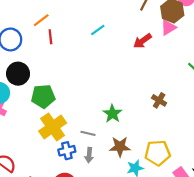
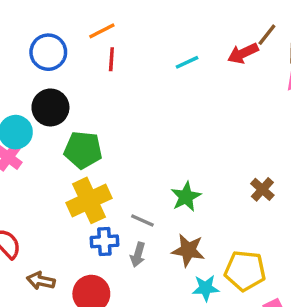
red arrow: (142, 41) -> (243, 53), moved

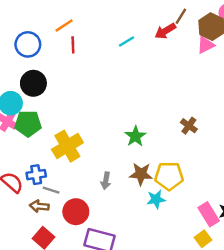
green pentagon: (83, 150) -> (28, 124), moved
gray line: (142, 221) -> (51, 190), moved
blue cross: (104, 241) -> (36, 175), moved
yellow pentagon: (245, 271) -> (169, 176), moved

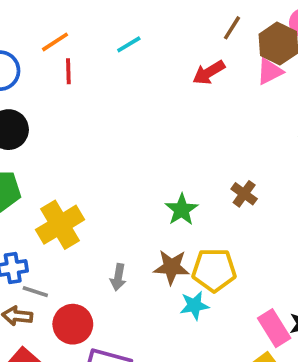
red arrow: (165, 31) -> (209, 73), moved
cyan line: (126, 41) -> (129, 44), moved
green star: (135, 136) -> (182, 210), moved

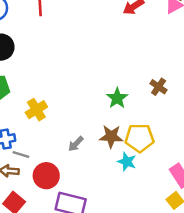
yellow cross: (60, 225) -> (36, 110), size x0.7
gray arrow: (118, 277) -> (76, 144), turned 35
cyan star: (194, 305) -> (127, 162), turned 30

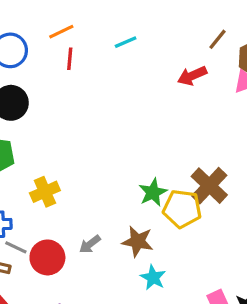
brown cross: (159, 87) -> (209, 186), size x1.6
yellow pentagon: (139, 138) -> (182, 209), moved
red circle: (46, 176) -> (47, 257), moved

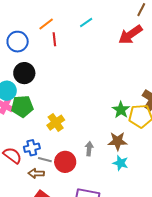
red arrow: (192, 76) -> (130, 35), size x1.4
gray arrow: (90, 244) -> (89, 149), turned 144
cyan star: (153, 278) -> (120, 163), moved

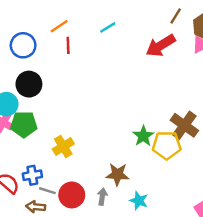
brown star: (118, 141) -> (117, 174), moved
gray arrow: (89, 149) -> (102, 197), moved

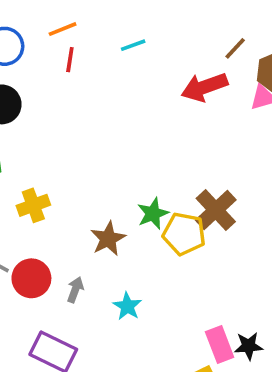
brown star: (117, 174) -> (108, 239), moved, turned 30

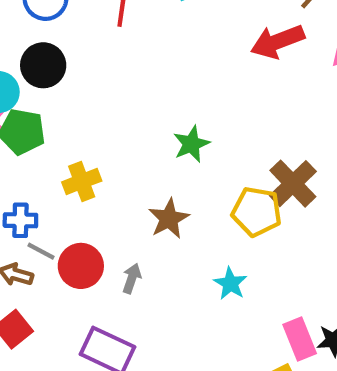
green star: (153, 214) -> (191, 144), moved
cyan star: (127, 306) -> (230, 284), moved

